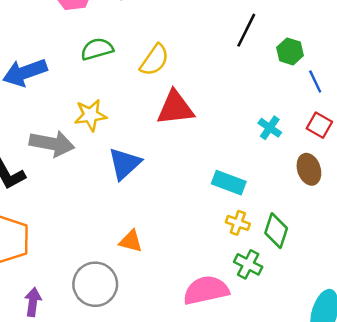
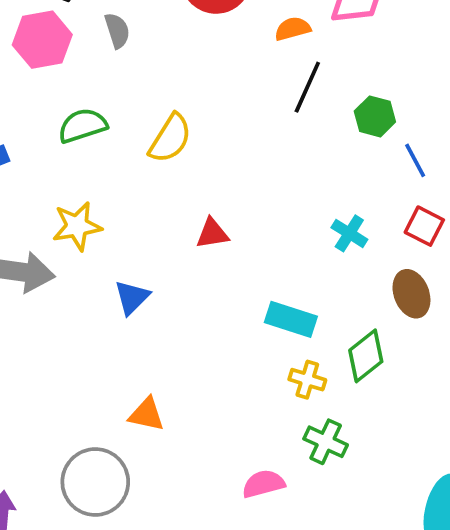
red triangle: (175, 108) -> (212, 233), moved, size x0.6
blue triangle: (125, 164) -> (132, 297), size x0.7
green diamond: (276, 231) -> (366, 356), moved, turned 36
pink semicircle: (206, 290) -> (263, 484), size x0.6

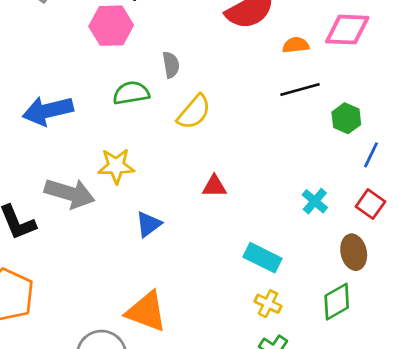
gray semicircle: (117, 31) -> (171, 65), moved
black line: (307, 87) -> (300, 90), turned 42
blue line: (415, 160) -> (371, 155), turned 45
green diamond: (366, 356) -> (337, 302), moved
orange triangle: (146, 414) -> (146, 312), size x1.6

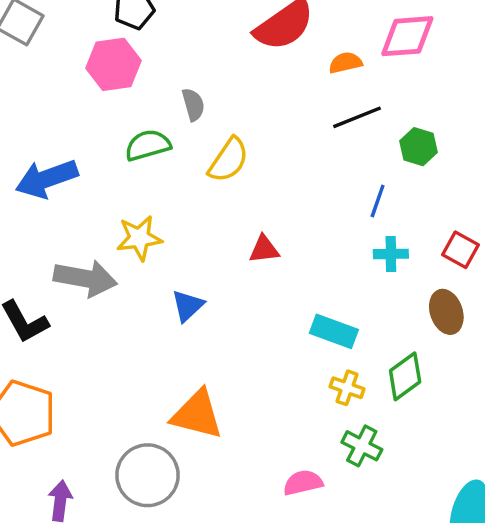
blue line: (371, 155) -> (378, 201), moved
cyan cross: (315, 201) -> (391, 254), turned -35
green diamond: (337, 302) -> (405, 376), moved

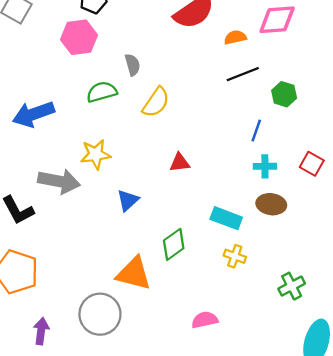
brown ellipse: (446, 312) -> (271, 204), moved, turned -64
green diamond: (405, 376) -> (174, 244), moved
green cross: (362, 446) -> (292, 286), moved, turned 35

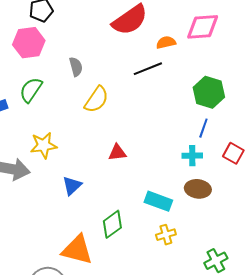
black line: (243, 74) -> (148, 69), moved
green semicircle: (102, 92) -> (31, 90), moved, turned -40
green hexagon: (284, 94) -> (209, 92), size x1.4
blue line: (256, 131) -> (203, 128), moved
yellow cross: (235, 256) -> (166, 235), turned -36

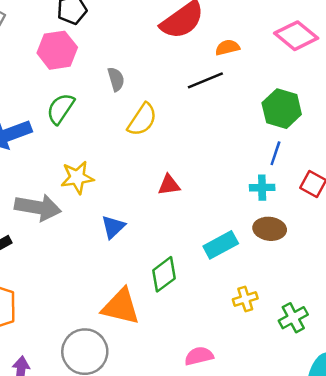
pink diamond: (203, 27) -> (296, 36), moved, turned 44
cyan rectangle: (158, 201) -> (221, 245), turned -48
yellow cross: (166, 235) -> (245, 299), moved

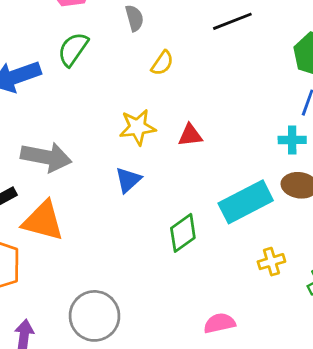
yellow semicircle: (142, 120) -> (162, 63), size x0.7
yellow star: (77, 177) -> (137, 127), moved
cyan rectangle: (221, 245) -> (246, 202), size x1.4
orange triangle: (121, 307) -> (43, 221), moved

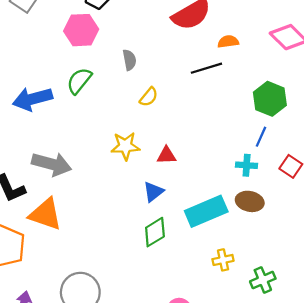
blue triangle: (128, 180) -> (153, 192), moved

